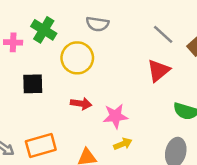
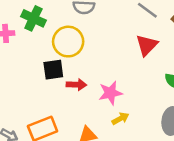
black square: (33, 84) -> (53, 70), moved

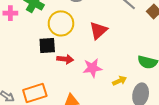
red triangle: (147, 45) -> (98, 30), moved
yellow arrow: (120, 119) -> (120, 81), moved

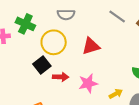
red triangle: (98, 30) -> (91, 46), turned 30
black square: (47, 45) -> (42, 65), turned -30

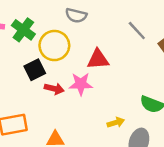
green cross: (25, 24) -> (23, 30), moved
pink star: (88, 83) -> (81, 84), moved

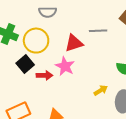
gray line: (137, 31) -> (98, 31), moved, turned -36
pink star: (81, 84) -> (65, 66), turned -30

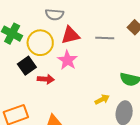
red triangle: (74, 43) -> (70, 35), moved
pink star: (65, 66) -> (67, 60), moved

